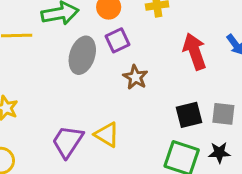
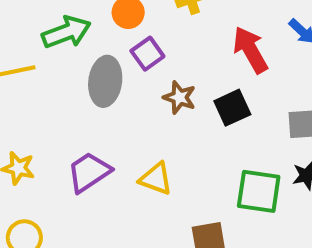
black square: (189, 115) -> (232, 108), moved
purple trapezoid: (68, 141) -> (89, 172), moved, turned 33

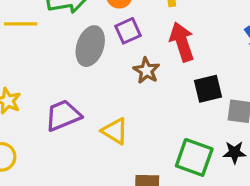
red arrow: (250, 50) -> (182, 42), moved
black square: (232, 108) -> (208, 89), moved

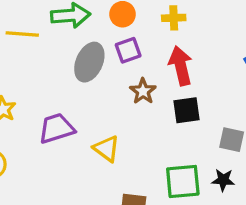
black square: (208, 89) -> (186, 110), moved
green square: (194, 157) -> (183, 182), turned -30

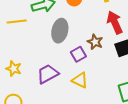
purple square: (128, 50) -> (78, 54), moved

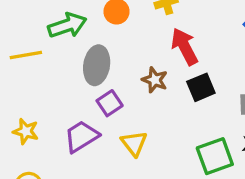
purple square: (78, 54) -> (110, 103), moved
yellow triangle: (80, 80) -> (134, 143), turned 30

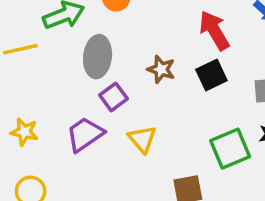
red arrow: (184, 46) -> (214, 30), moved

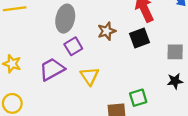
brown star: (161, 69) -> (107, 31), turned 30
green square: (230, 149) -> (138, 98), moved, size x0.7

